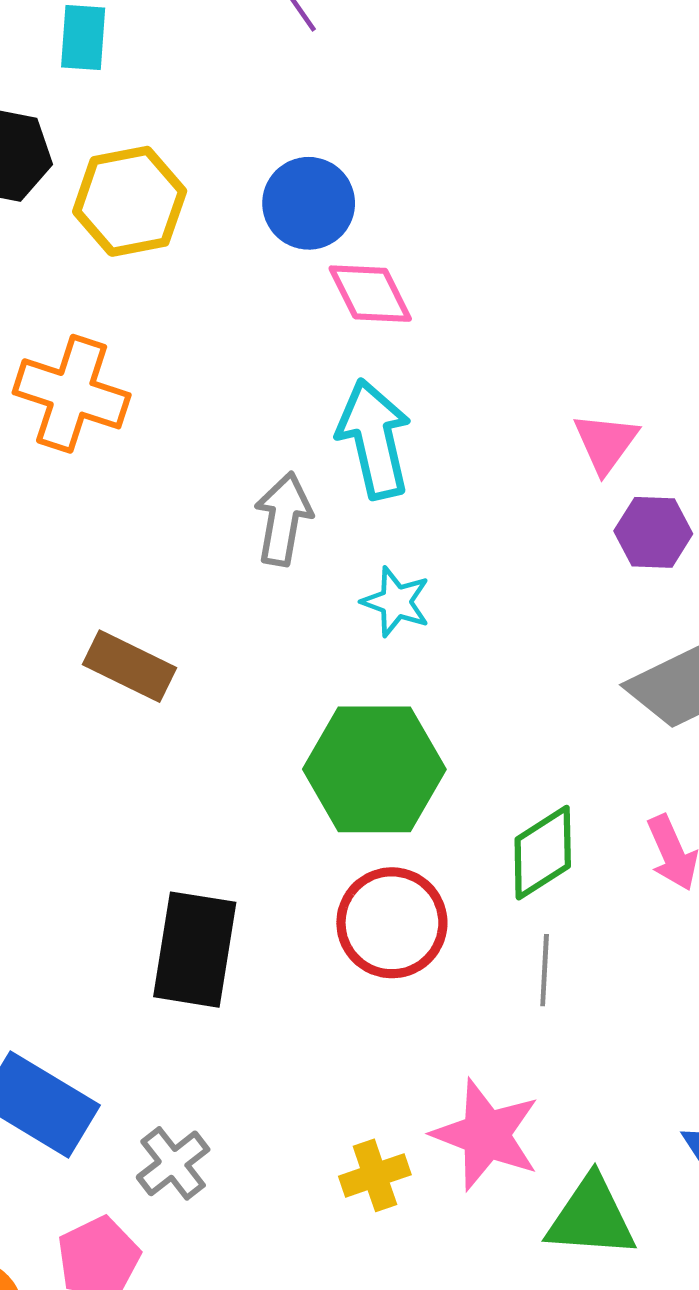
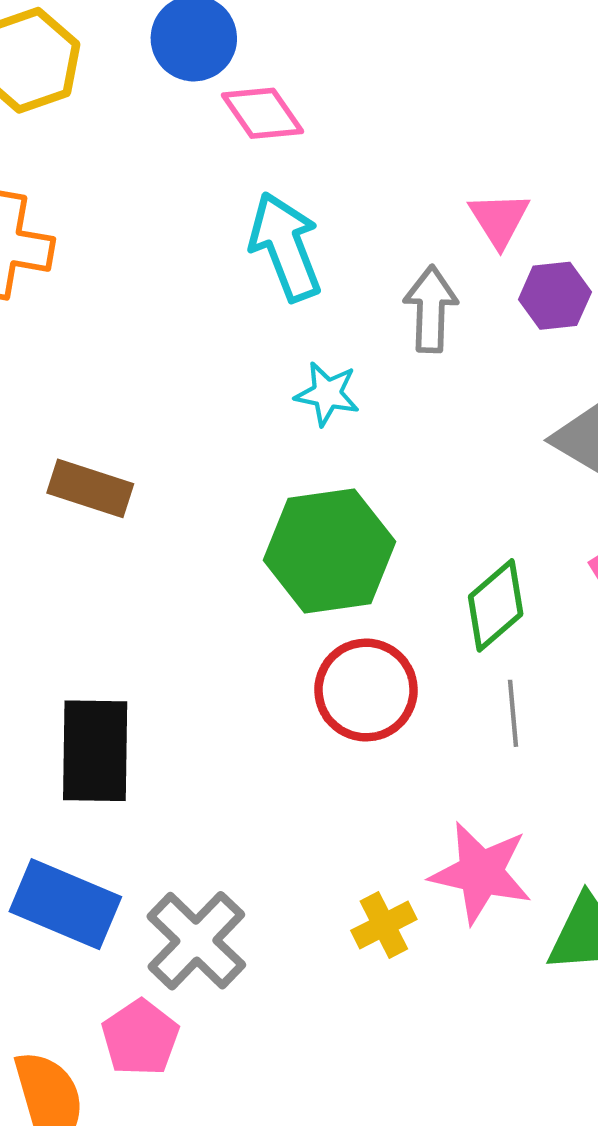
gray arrow: (283, 519) -> (431, 309), moved
black rectangle: (195, 950) -> (95, 751), moved
gray cross: (173, 1163) -> (196, 941), size x1.5

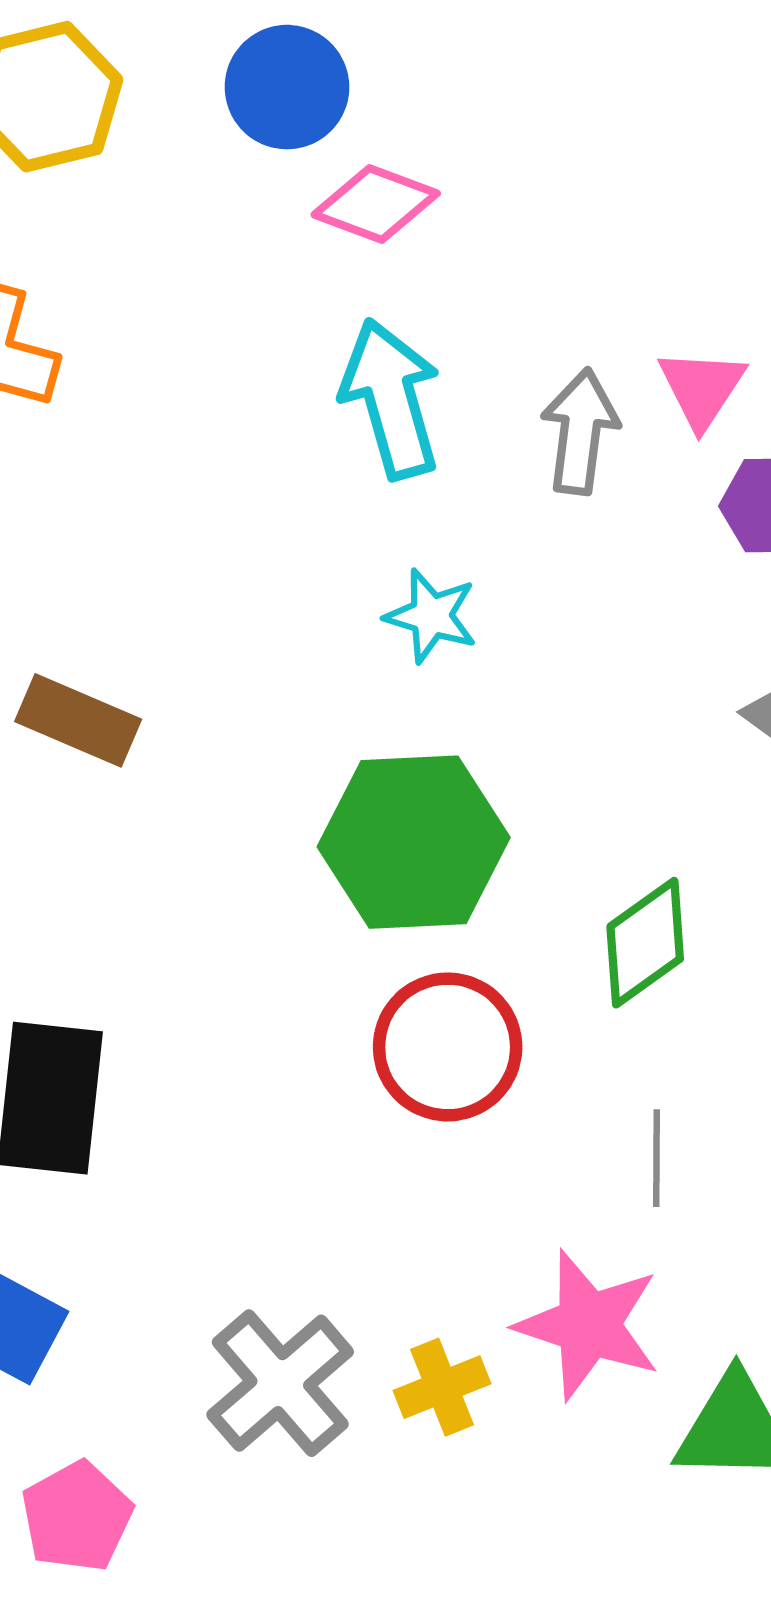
pink diamond: (262, 113) -> (376, 204), turned -40
gray arrow: (431, 309) -> (580, 431), moved
gray line: (513, 713) -> (657, 1158), moved
gray cross: (196, 941) -> (280, 1383), moved

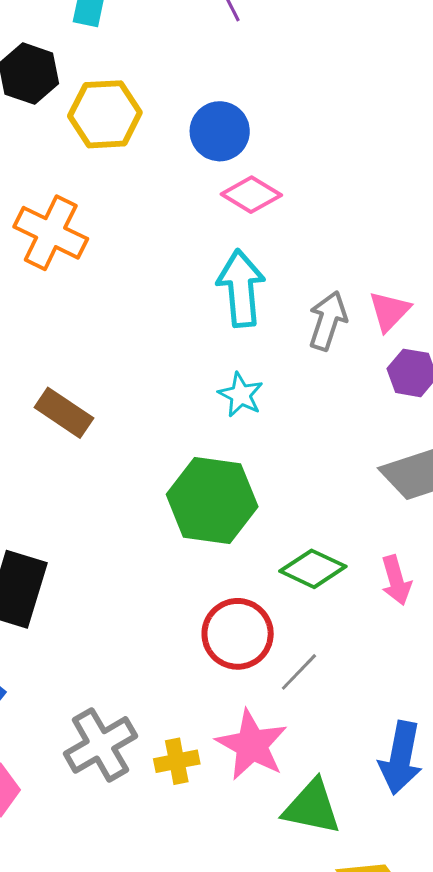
green diamond: (645, 943) -> (313, 569), turned 50
red circle: (448, 1047) -> (238, 634), moved
gray line: (657, 1158) -> (299, 672), turned 33

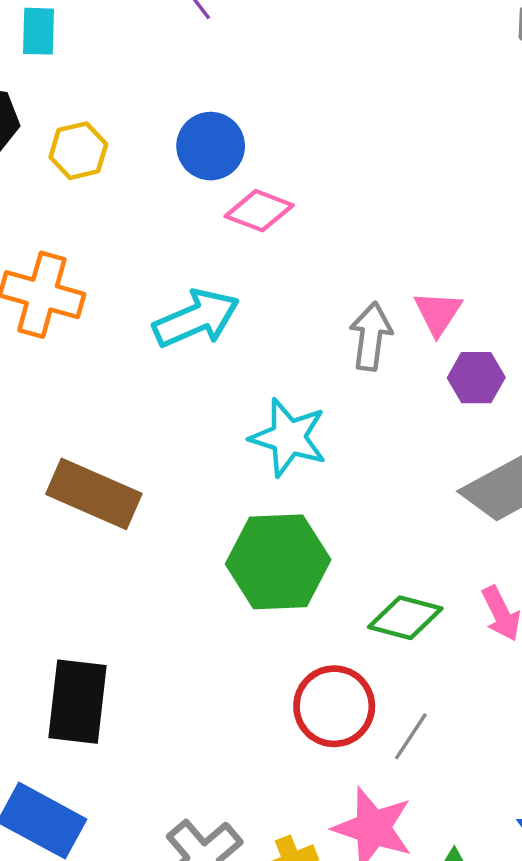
yellow hexagon: (105, 114) -> (78, 151), size x0.7
cyan arrow: (241, 288) -> (196, 318), moved, turned 82
cyan star: (241, 395) -> (288, 437), size x1.5
brown rectangle: (64, 413) -> (94, 494), size x1.4

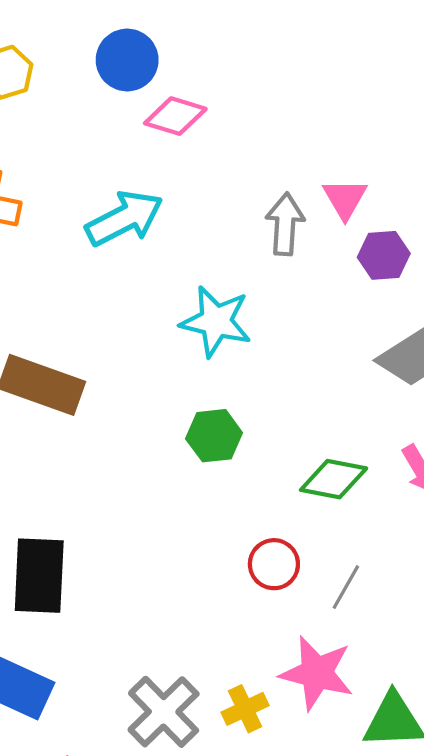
green hexagon: (278, 562) -> (214, 436), size x0.6
red circle: (334, 706) -> (274, 564), size x0.7

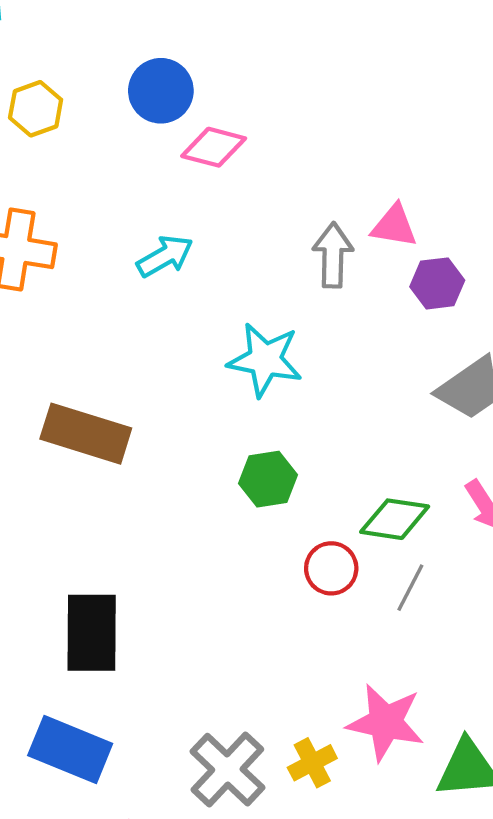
pink triangle: (345, 199) -> (394, 226), turned -48
cyan arrow: (124, 218) -> (165, 256), size x0.7
red circle: (274, 564) -> (331, 568), moved
gray line: (346, 587) -> (410, 588), moved

